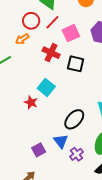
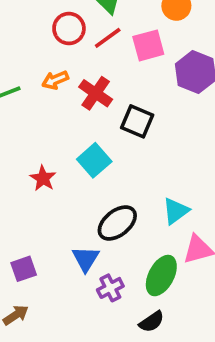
pink square: (71, 33) -> (148, 45), moved
orange arrow: (22, 39) -> (55, 80), moved
cyan square: (46, 87) -> (94, 160), moved
purple square: (39, 150) -> (24, 269), moved

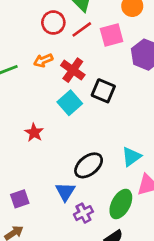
cyan square: (94, 160) -> (70, 103), moved

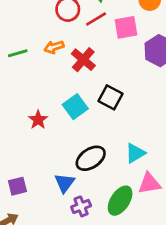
black square: (103, 91) -> (111, 97), moved
cyan square: (70, 103) -> (75, 107), moved

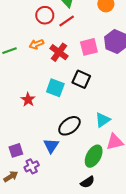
pink square: (126, 27) -> (89, 47), moved
cyan square: (75, 107) -> (55, 88), turned -30
purple cross: (81, 206) -> (32, 166), moved

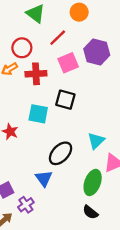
red circle: (45, 15) -> (22, 48), moved
red line: (67, 21) -> (58, 38), moved
red cross: (59, 52) -> (36, 74), turned -30
black semicircle: (87, 182) -> (90, 212), turned 80

